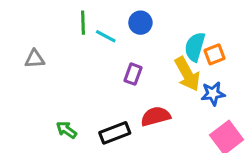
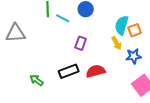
gray triangle: (35, 59) -> (16, 33), size x1.5
yellow arrow: (187, 74) -> (117, 43), size x0.6
black rectangle: (115, 133) -> (69, 71), moved

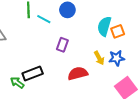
yellow arrow: (117, 43) -> (99, 58), moved
black rectangle: (69, 71) -> (33, 73), moved

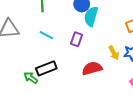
cyan line: (44, 19) -> (46, 35), moved
cyan semicircle: (104, 26) -> (91, 16), moved

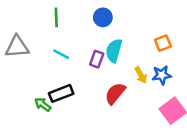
cyan semicircle: (91, 16) -> (114, 51), moved
red semicircle: (92, 68) -> (115, 93), turned -36

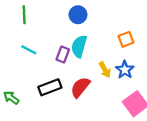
blue circle: (103, 17) -> (78, 15), moved
blue star: (162, 75) -> (125, 70), turned -30
black rectangle: (61, 93) -> (50, 87), moved

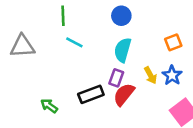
cyan line: (29, 50) -> (74, 42), moved
purple rectangle: (63, 55) -> (116, 78), moved

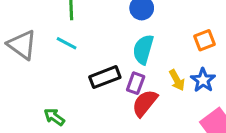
cyan line: (74, 42) -> (67, 43), moved
gray triangle: (22, 46) -> (22, 45), turned 40
black rectangle: (91, 94) -> (105, 77), moved

